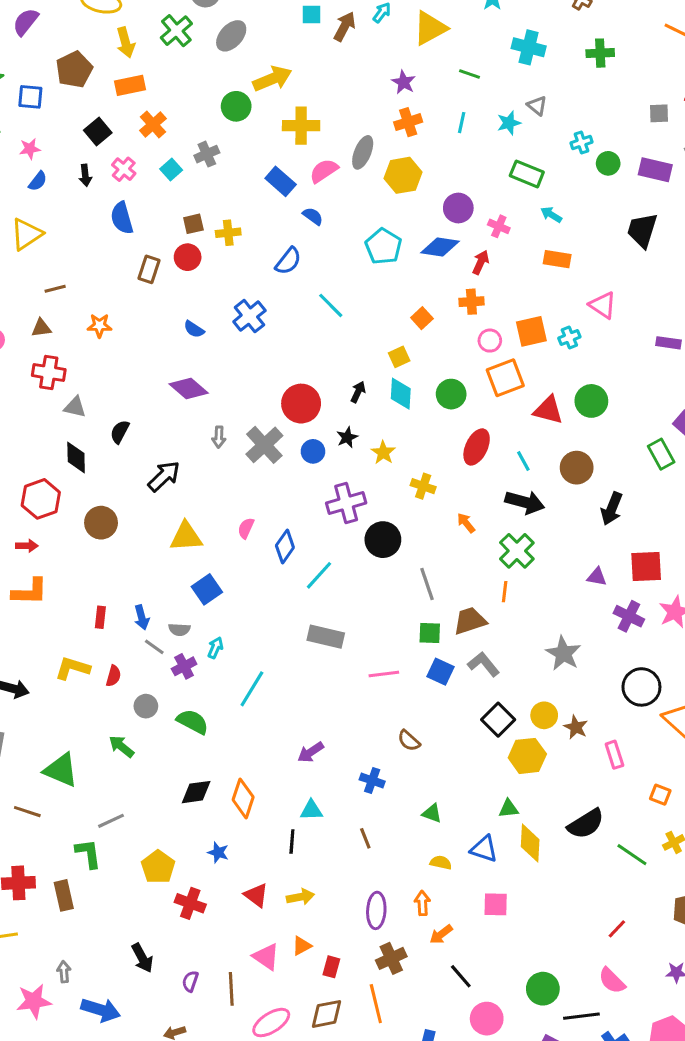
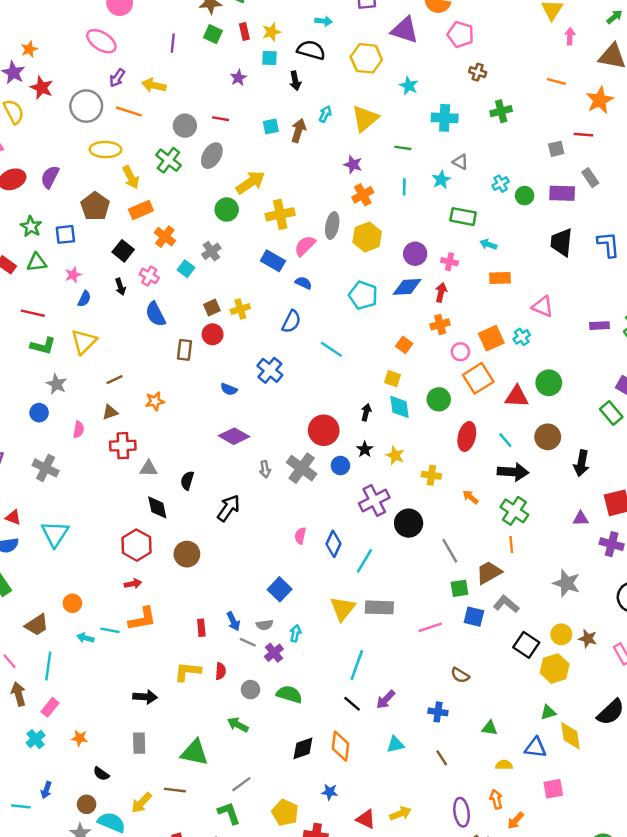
yellow square: (399, 357) -> (393, 379), turned -35
yellow triangle: (186, 537) -> (343, 608), moved, turned -36
cyan line: (252, 689) -> (357, 665), moved
black line: (292, 842) -> (352, 704), moved, turned -42

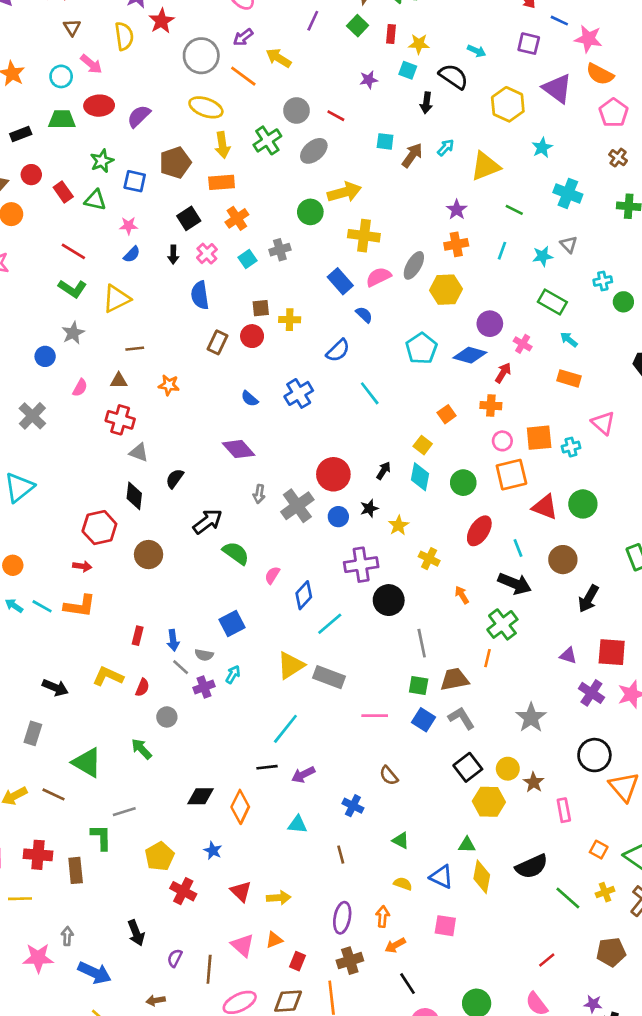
green semicircle: (289, 694) -> (236, 553), moved
black line: (352, 704) -> (267, 767), turned -66

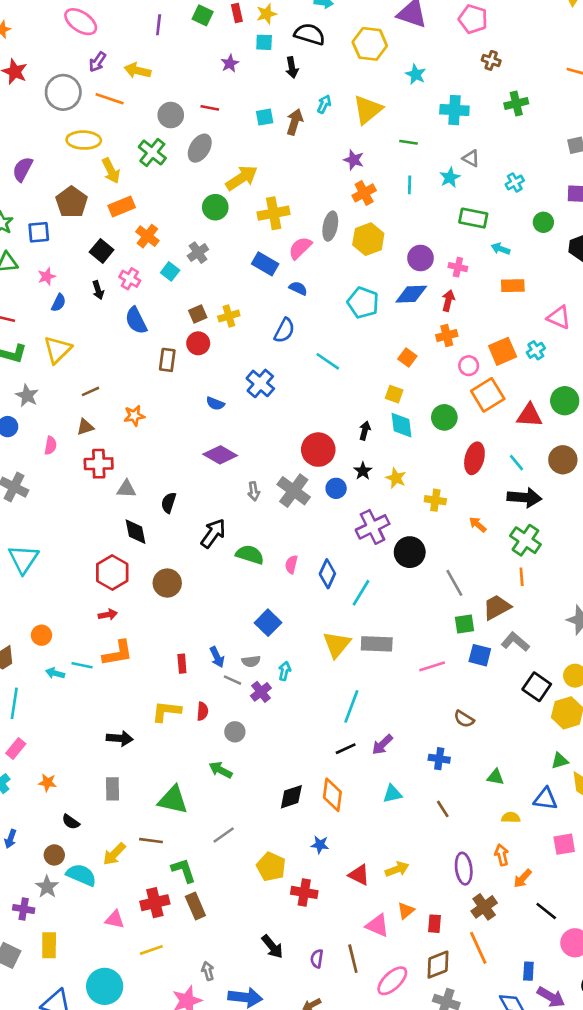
green circle: (623, 302) -> (543, 222), moved
green L-shape: (101, 837) -> (183, 870), moved

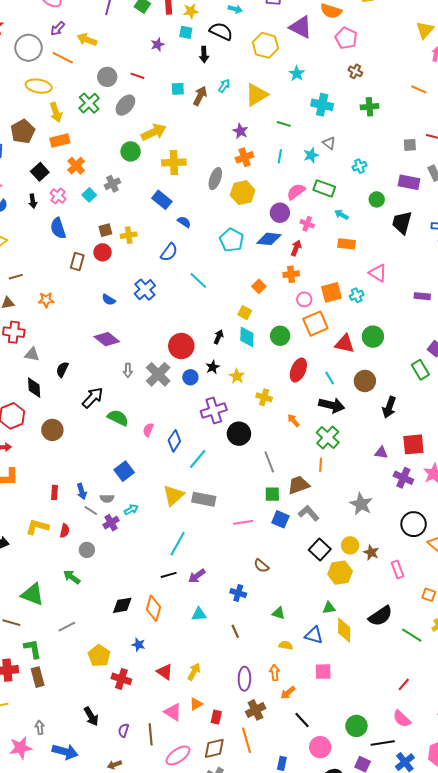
pink semicircle: (300, 248) -> (296, 192), moved
cyan arrow: (285, 671) -> (131, 509), turned 40
yellow arrow: (397, 869) -> (194, 672), turned -48

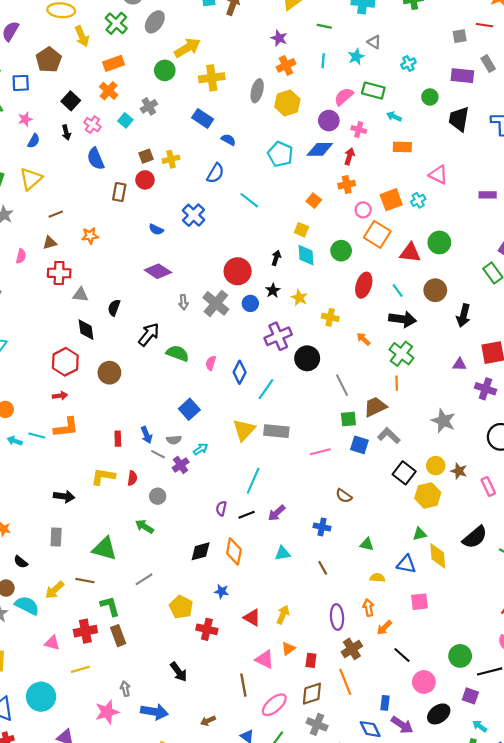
orange rectangle: (60, 140) -> (114, 63), moved
orange square: (315, 324) -> (377, 234), turned -30
purple semicircle: (123, 730) -> (221, 508), moved

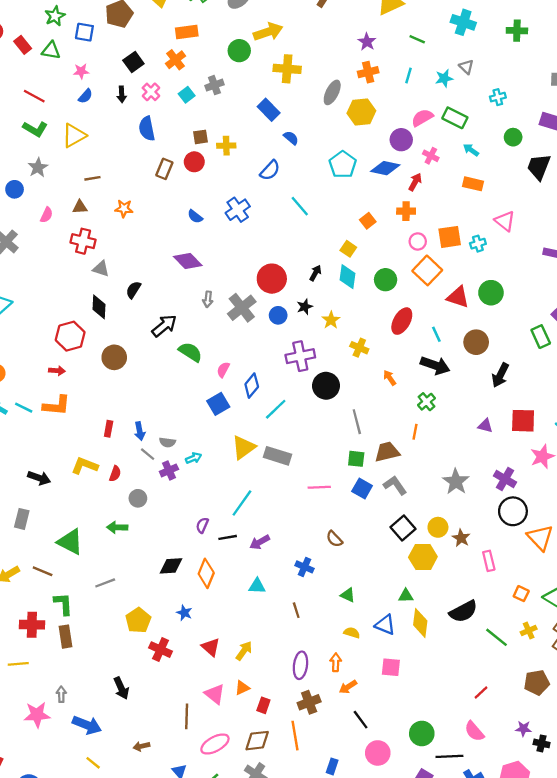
green cross: (401, 354) -> (426, 402), size x0.7
purple cross: (485, 389) -> (505, 479), moved
blue square: (189, 409) -> (218, 404), moved
green arrow: (144, 527) -> (117, 527), turned -42

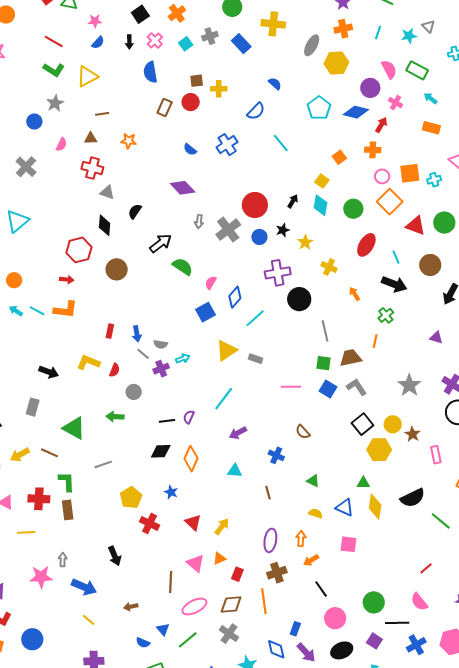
blue rectangle: (269, 110) -> (241, 44), moved
pink semicircle: (422, 118) -> (389, 69), turned 90
gray rectangle: (277, 456) -> (256, 359), size x0.6
black line: (228, 537) -> (167, 421), moved

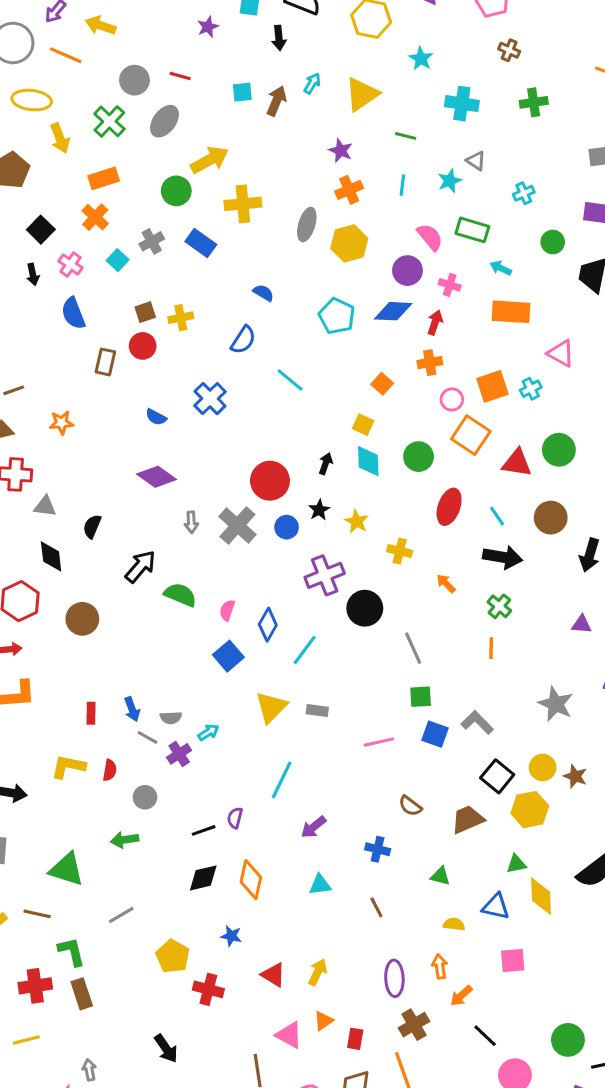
orange rectangle: (431, 128) -> (511, 312), size x1.4
brown trapezoid: (351, 358) -> (468, 819), moved

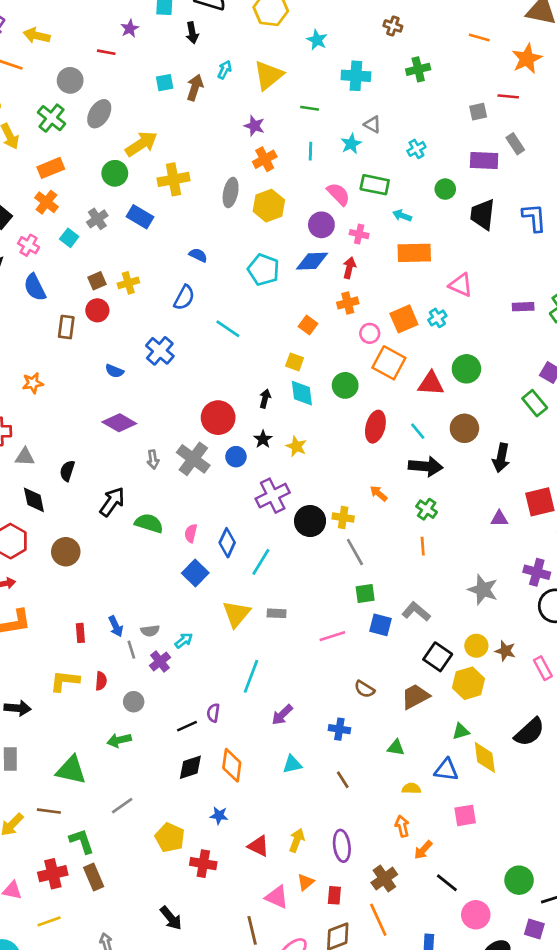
red line: (180, 76) -> (106, 52), moved
yellow cross: (400, 551) -> (343, 517), moved
gray line: (148, 737) -> (131, 650), turned 48
purple ellipse: (394, 978) -> (342, 846), moved

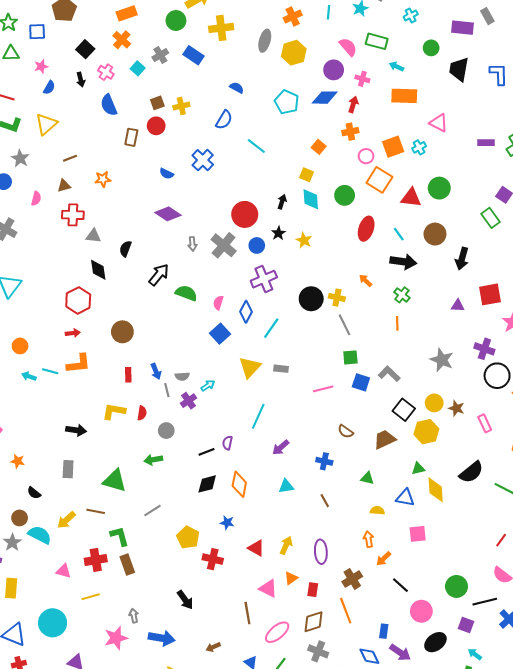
purple cross: (273, 496) -> (264, 279), moved
brown circle: (66, 552) -> (122, 332), moved

